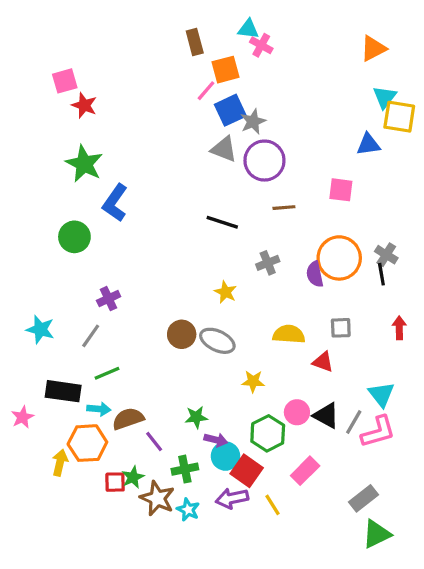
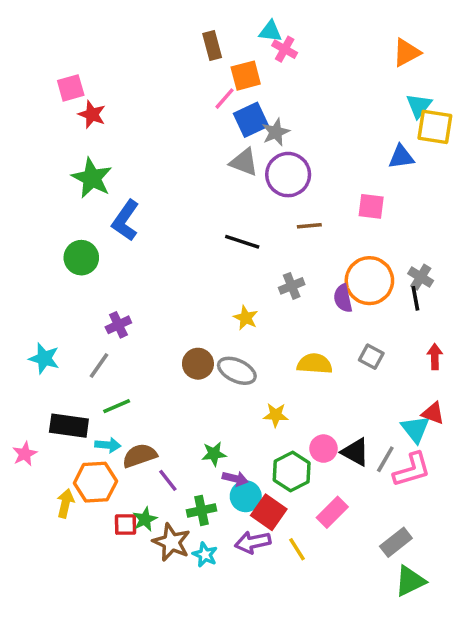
gray square: (341, 328) -> (371, 357), turned 30
red triangle: (323, 362) -> (433, 413), moved

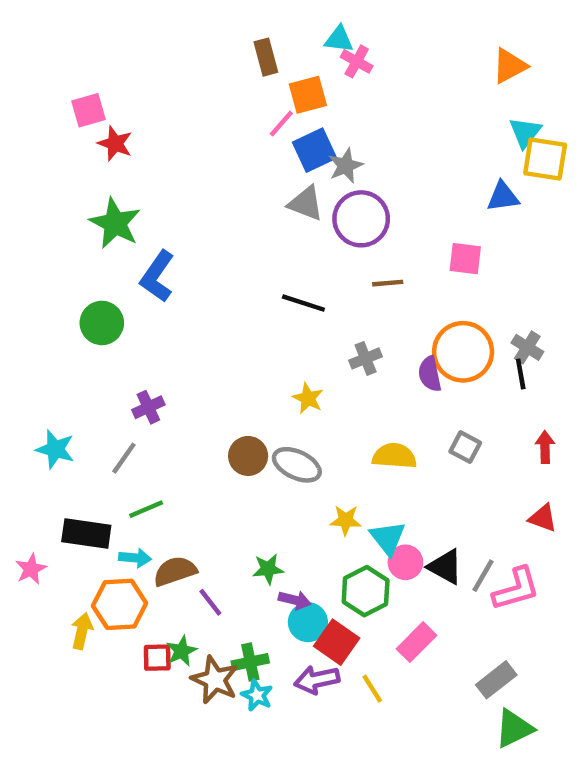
cyan triangle: (415, 429) -> (388, 538), moved
green cross: (201, 510) -> (250, 662), moved

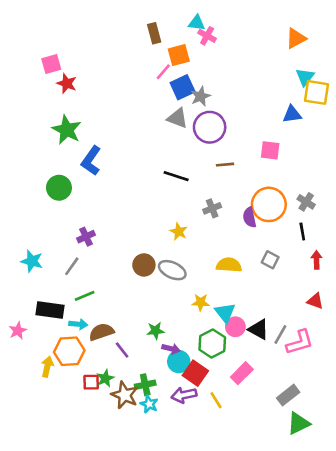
black line: (521, 374) -> (302, 232), moved

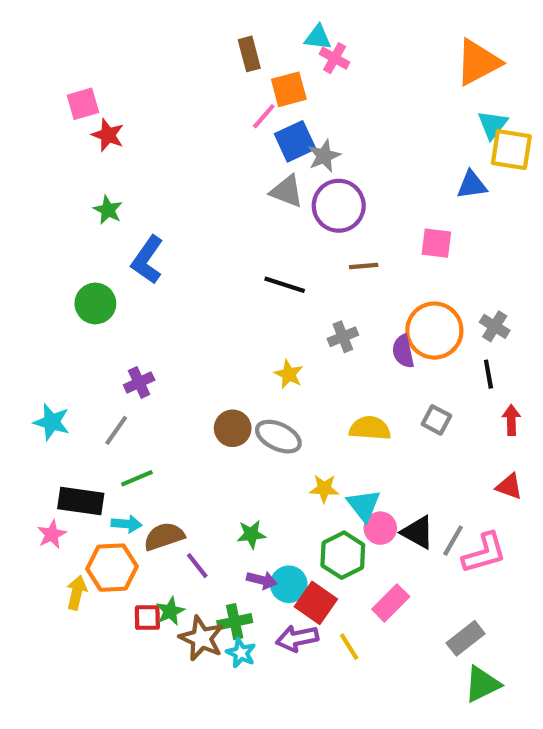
orange triangle: (296, 38) -> (478, 62), size x1.4
green star: (67, 130) -> (108, 210), size x0.6
pink star: (18, 331) -> (52, 534), moved
purple arrow: (171, 349) -> (262, 580), moved

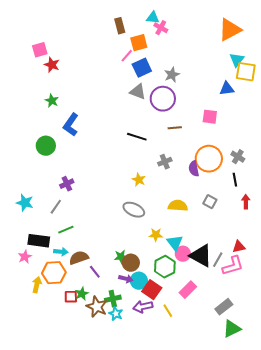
gray star: (324, 156) -> (172, 75), moved
brown circle: (233, 428) -> (131, 263), moved
red triangle: (509, 486) -> (239, 247), moved, turned -32
black triangle: (418, 532) -> (201, 256), size x1.4

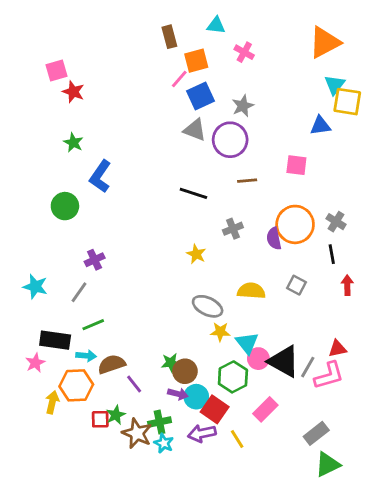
pink cross: (161, 28) -> (244, 52), moved
gray ellipse: (134, 210) -> (208, 306), moved

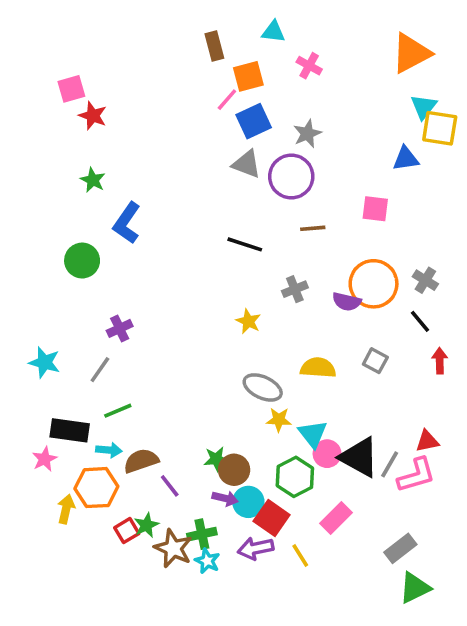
purple semicircle: (274, 239) -> (347, 302), turned -65
black line: (332, 254) -> (420, 321), turned -30
red square: (100, 419) -> (127, 531), turned -30

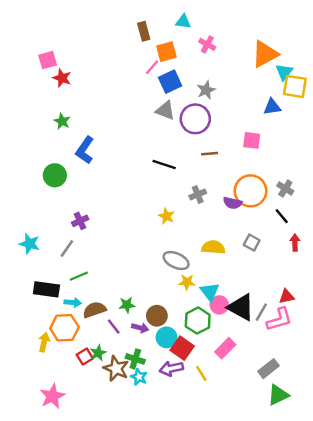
orange triangle: (411, 53) -> (265, 54), moved
pink star: (45, 459) -> (52, 396), moved, size x1.5
green star: (216, 459) -> (127, 305), moved
purple arrow: (225, 498) -> (140, 328), moved
green cross: (202, 534) -> (135, 359), turned 30

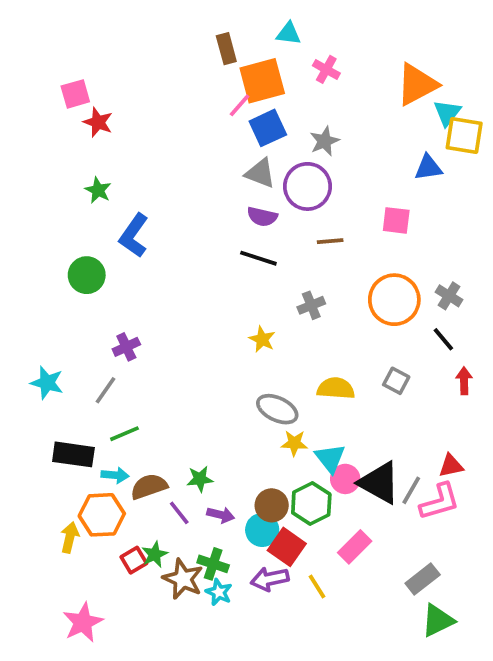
orange square: (166, 52) -> (262, 81), size x1.4
purple semicircle: (233, 203) -> (262, 217), moved
brown circle: (157, 316) -> (272, 505), moved

